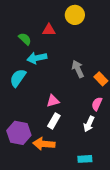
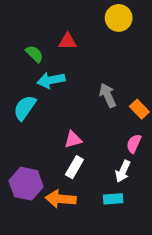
yellow circle: (75, 15) -> (119, 18), moved
cyan rectangle: (85, 159) -> (113, 199), moved

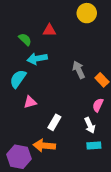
pink triangle: (73, 139) -> (30, 102), moved
white arrow: (123, 171) -> (90, 125), turned -49
purple hexagon: (26, 184) -> (19, 157), moved
cyan rectangle: (113, 199) -> (94, 146), moved

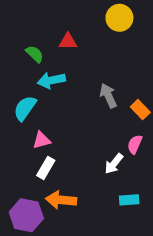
white rectangle: (54, 122) -> (46, 168), moved
white arrow: (90, 125) -> (114, 164), moved, turned 63

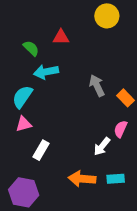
pink triangle: (42, 140) -> (24, 124), moved
orange arrow: (61, 200) -> (82, 179), moved

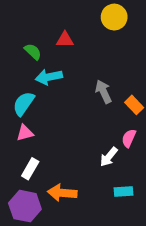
white rectangle: (41, 150) -> (30, 169), moved
orange arrow: (82, 179) -> (62, 193), moved

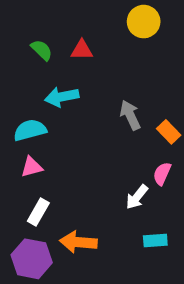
green semicircle: (33, 52) -> (42, 50), moved
cyan semicircle: (24, 104) -> (30, 130), turned 40

